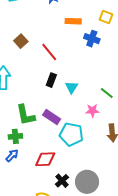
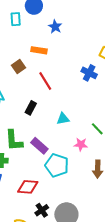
orange rectangle: (73, 21) -> (39, 50), moved
black rectangle: (51, 80) -> (31, 108), moved
cyan triangle: (72, 87) -> (63, 119), turned 40

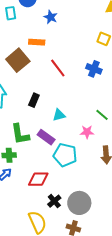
brown square: (18, 67) -> (18, 60), size x1.6
blue cross: (89, 73) -> (94, 69), moved
red line: (45, 81) -> (58, 68), moved
cyan triangle: (63, 119) -> (59, 115), moved

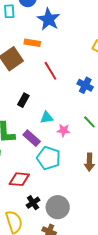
blue star: (51, 17) -> (49, 19), size x1.6
blue cross: (94, 69) -> (85, 85), moved
pink star: (87, 132) -> (63, 130), moved

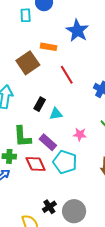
blue star: (49, 19) -> (77, 31), moved
cyan triangle: (47, 118) -> (56, 114), moved
red diamond: (19, 179) -> (36, 164), moved, turned 60

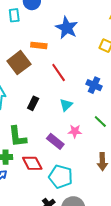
cyan triangle: (56, 114) -> (66, 105), moved, turned -32
purple rectangle: (48, 142) -> (55, 141), moved
cyan pentagon: (65, 162) -> (61, 177), moved

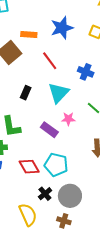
blue star: (67, 28) -> (62, 28), moved, turned 30
cyan triangle: (66, 105) -> (59, 93), size x1.6
red diamond: (32, 163) -> (29, 167), moved

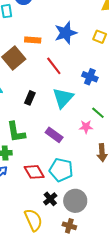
pink star: (68, 119) -> (86, 127), moved

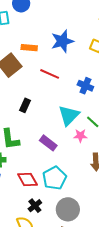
red line: (54, 66) -> (50, 74), turned -30
cyan triangle: (63, 98) -> (69, 115), moved
cyan pentagon: (61, 170) -> (54, 178), turned 30
black cross: (50, 199) -> (35, 206), moved

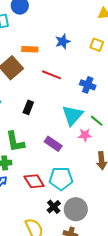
blue star: (62, 41) -> (63, 42), size x0.7
cyan pentagon: (54, 178) -> (61, 179), turned 30
black cross: (35, 206) -> (54, 207), moved

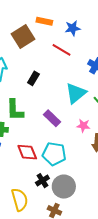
blue star: (63, 42) -> (73, 28), moved
pink star: (85, 135) -> (83, 126), moved

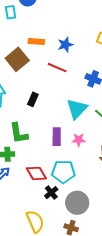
purple rectangle: (52, 118) -> (57, 137), turned 54
pink star: (83, 126) -> (79, 140), moved
black cross: (42, 181) -> (51, 193), moved

